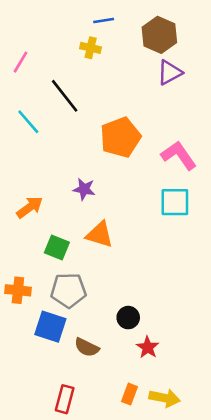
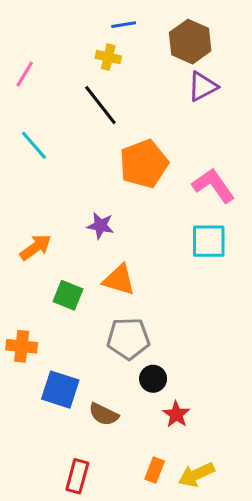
black line: (65, 96) -> (100, 105), moved
gray pentagon: (69, 290) -> (128, 339), moved
yellow arrow: (164, 398) -> (196, 475), turned 144

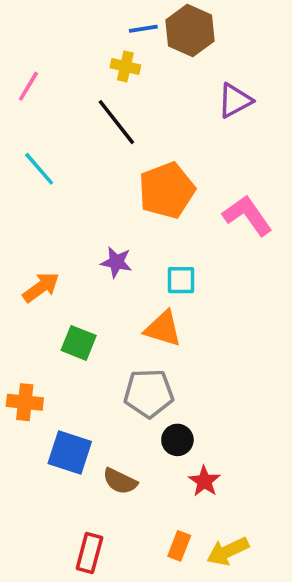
brown hexagon: (190, 42) -> (190, 31), moved
cyan square: (209, 241) -> (181, 280), moved, size x0.7
orange triangle: (119, 280) -> (163, 329), moved

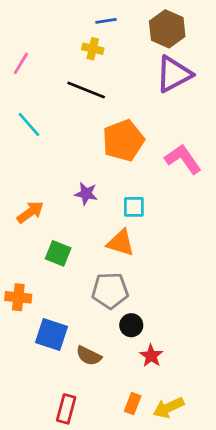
brown hexagon: (190, 31) -> (167, 29), moved
purple triangle: (235, 101) -> (174, 74), size x1.4
black line: (116, 122) -> (86, 90), turned -30

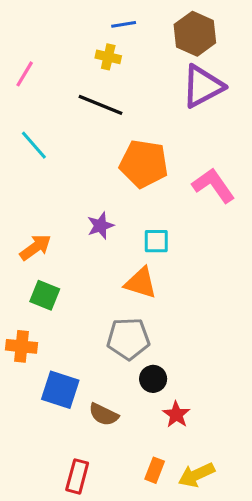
orange pentagon: (123, 140) -> (144, 164), turned 30
purple star: (86, 194) -> (100, 226), turned -30
green square: (58, 253) -> (45, 295), moved

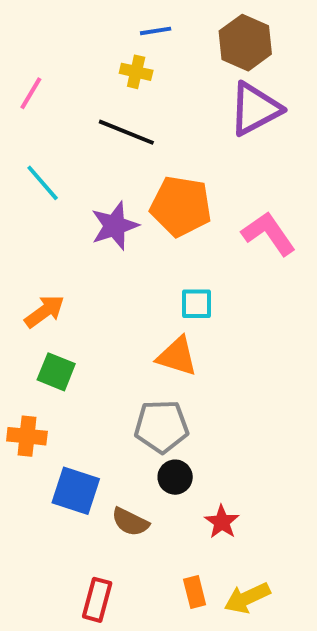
purple star: (100, 226) -> (115, 226), moved, size x1.4
black circle: (153, 379) -> (175, 477), moved
orange rectangle: (155, 470) -> (195, 592), turned -35

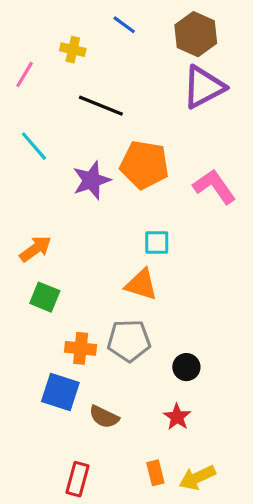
blue line: (156, 31) -> (124, 25), turned 45
yellow cross: (136, 72) -> (73, 50), moved
orange cross: (27, 436) -> (81, 348), moved
black circle: (175, 477) -> (186, 367), moved

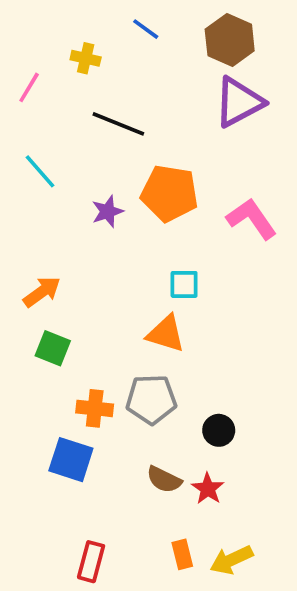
purple star: (91, 180) -> (107, 211), size x0.7
brown semicircle: (104, 417) -> (164, 480), moved

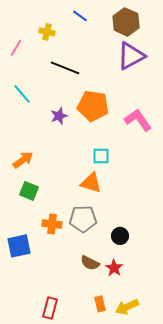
blue square: (71, 460) -> (19, 246), moved, turned -30

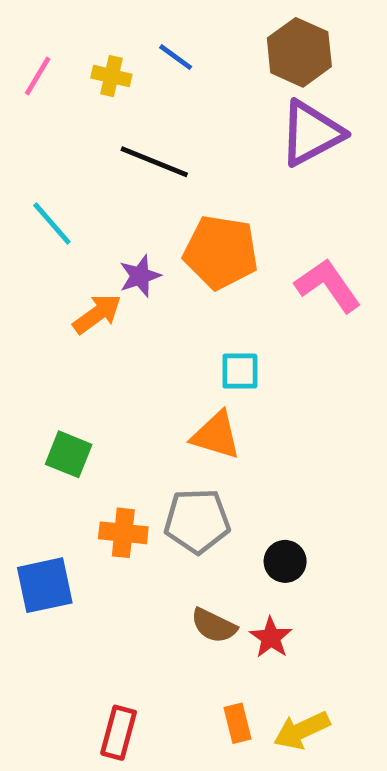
blue line: (80, 16) -> (176, 57), moved
pink line: (16, 48) -> (38, 76), moved
orange arrow: (23, 160) -> (97, 314), moved

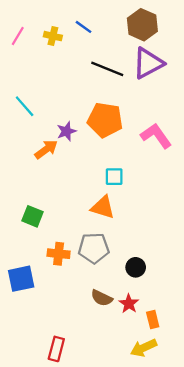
black line: (154, 162) -> (107, 69), moved
orange rectangle: (238, 723) -> (153, 319), moved

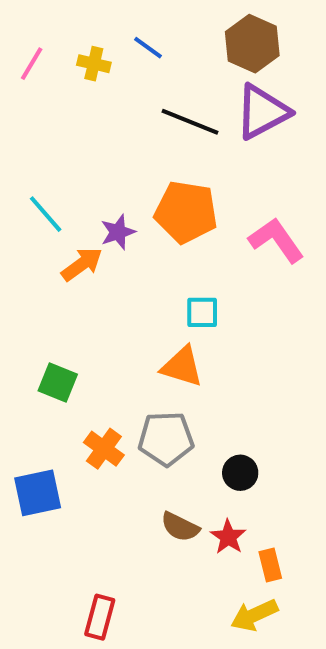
cyan line: (25, 106) -> (46, 214), moved
orange cross: (59, 254) -> (104, 449), turned 30

